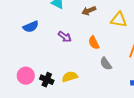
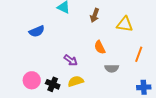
brown arrow: (89, 11) -> (95, 15), turned -48
purple arrow: (65, 37) -> (71, 60), moved
gray semicircle: (106, 64) -> (112, 68), turned -56

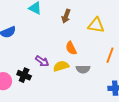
yellow semicircle: (76, 81) -> (61, 66), moved
black cross: (53, 84) -> (24, 75), moved

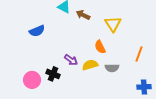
brown arrow: (66, 16) -> (83, 15), moved, turned 96
yellow triangle: (96, 25) -> (113, 24), moved, turned 48

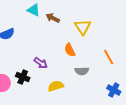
orange line: (139, 54) -> (109, 57), turned -49
yellow semicircle: (90, 65) -> (56, 86), moved
blue cross: (144, 87) -> (114, 90), turned 32

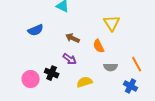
brown arrow: (53, 18) -> (73, 38), moved
orange line: (109, 57) -> (137, 64), moved
blue cross: (114, 90) -> (131, 86), moved

